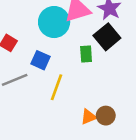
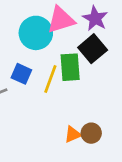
green rectangle: (86, 54) -> (70, 67), size x1.5
yellow line: (56, 87) -> (50, 79), moved

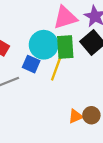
cyan circle: (36, 33) -> (44, 45), moved
green rectangle: (70, 67) -> (65, 47), moved

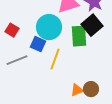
green rectangle: (65, 47) -> (79, 36), moved
yellow line: (56, 69) -> (55, 59), moved

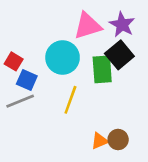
blue square: (38, 44) -> (27, 80), moved

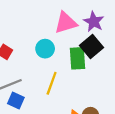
cyan circle: (63, 58) -> (45, 49), size x0.7
blue square: (27, 80) -> (16, 101), moved

